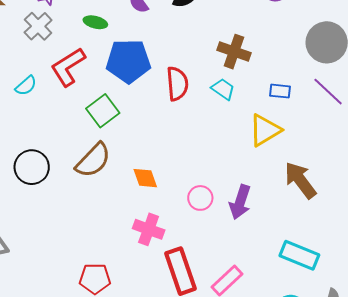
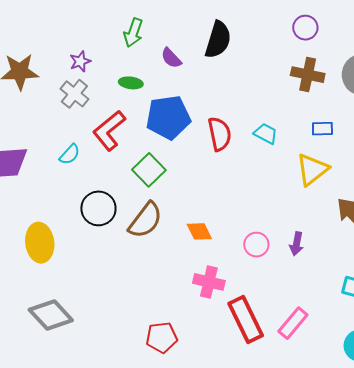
brown cross: (234, 52) -> (308, 75), moved
black circle: (32, 167) -> (98, 208), moved
purple arrow: (240, 202) -> (296, 244), size x0.7

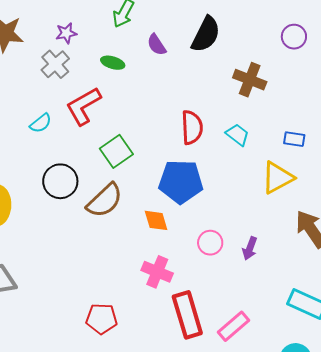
brown cross: (308, 75) -> (250, 80), moved
blue pentagon: (168, 117) -> (181, 182), moved

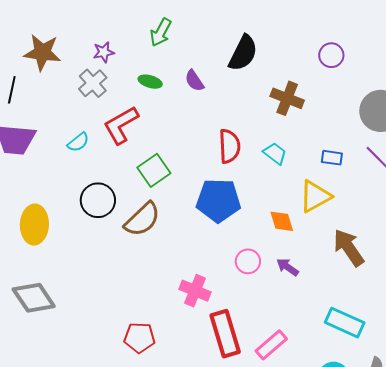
purple semicircle: (157, 45) -> (194, 81), moved
orange diamond: (156, 220) -> (282, 221), moved
purple arrow: (250, 248) -> (288, 267), turned 105

